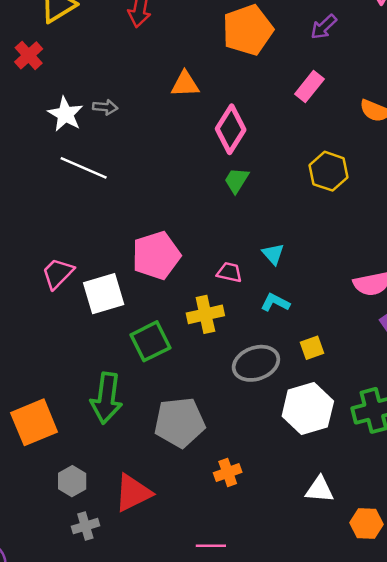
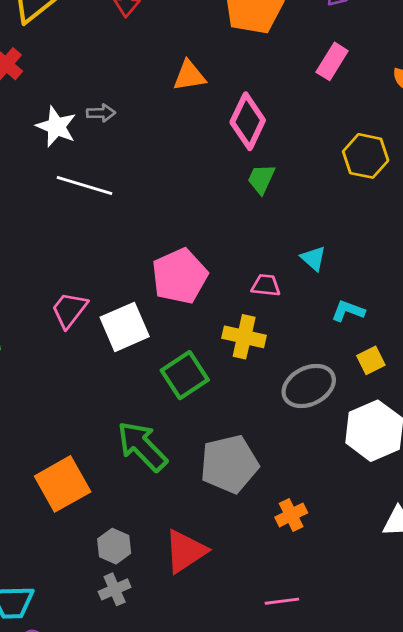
cyan L-shape: (275, 303) -> (348, 311), moved
yellow cross: (205, 314) -> (244, 337), turned 32
green arrow: (106, 398) -> (142, 446), turned 135
gray cross: (85, 526) -> (115, 589), moved

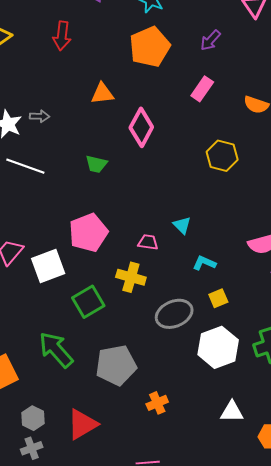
green trapezoid: (261, 179) -> (96, 164), moved, turned -105

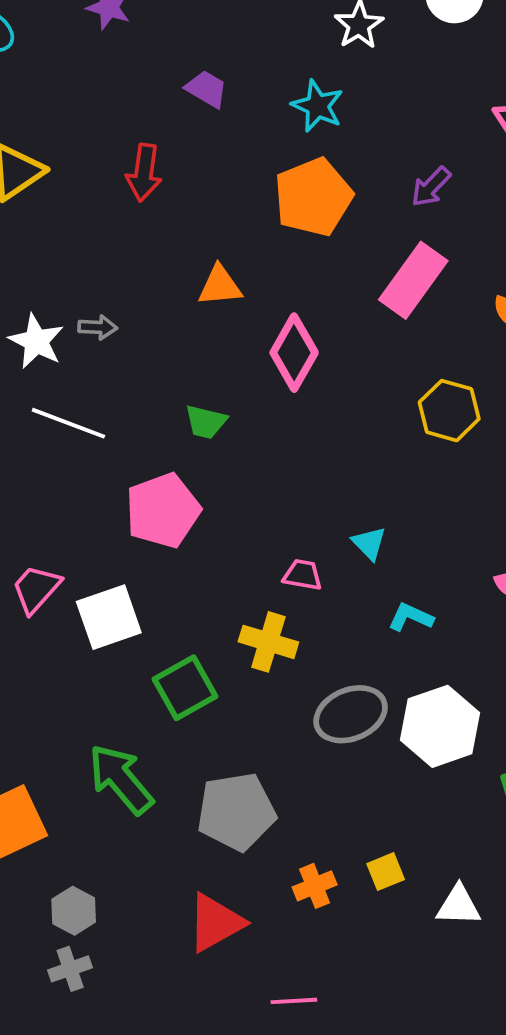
pink rectangle: (202, 89) -> (413, 280), size x1.5
pink pentagon: (88, 233) -> (163, 511), moved
yellow square: (218, 298) -> (386, 872), moved
white hexagon: (218, 347) -> (440, 726), moved
red triangle: (82, 424) -> (215, 923), moved

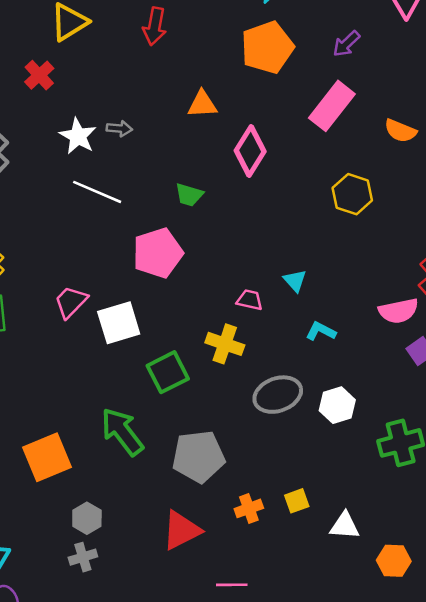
white hexagon: (440, 726) -> (337, 405), size x0.7

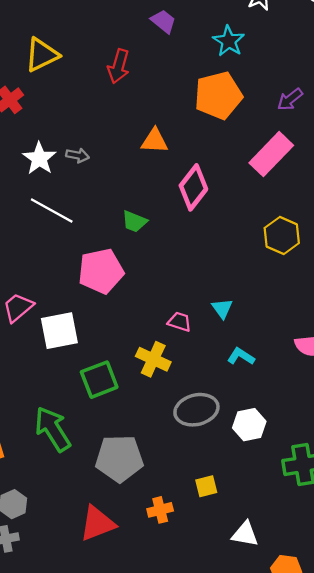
yellow square: (297, 501) -> (206, 486), moved

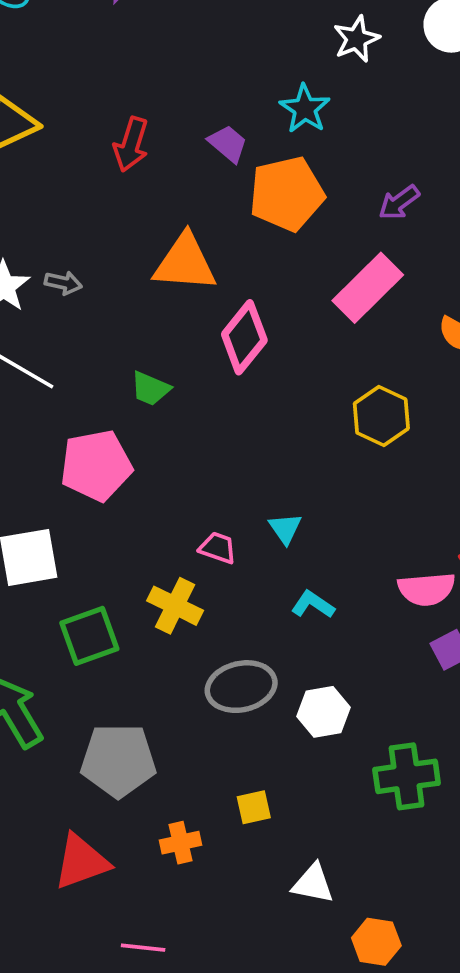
purple trapezoid: (163, 21) -> (228, 144), moved
orange triangle: (155, 141) -> (185, 263), size x1.5

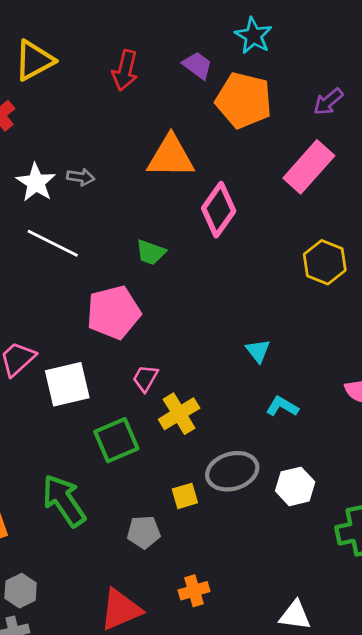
orange pentagon: (287, 194) -> (244, 100), turned 30
pink trapezoid: (218, 548) -> (145, 378), moved, turned -76
yellow cross: (175, 606) -> (179, 414), turned 36
gray pentagon: (118, 760) -> (144, 532), size x0.6
yellow square: (254, 807) -> (185, 496), moved

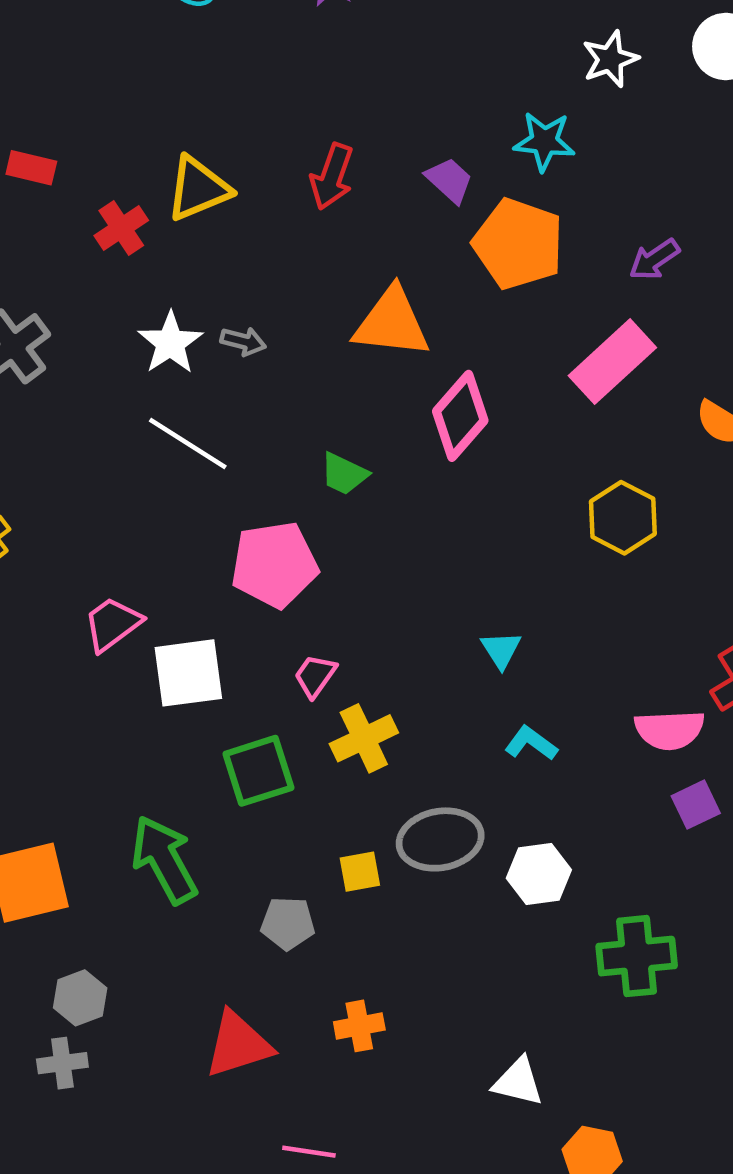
cyan star: (253, 36) -> (544, 141), turned -30
yellow triangle: (34, 60) -> (198, 189), moved

